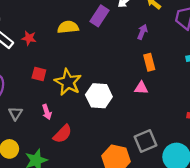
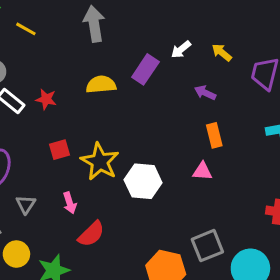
purple arrow: (142, 32) -> (205, 93), turned -88
red square: (39, 74) -> (59, 150), turned -32

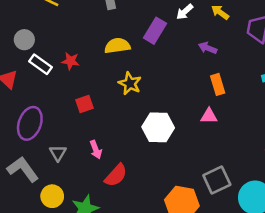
yellow star: (100, 162) -> (130, 83), moved, size x0.7

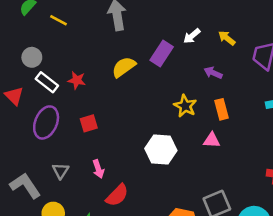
yellow semicircle: (117, 46) -> (124, 67), turned -30
yellow star: (130, 83) -> (185, 106), moved
purple ellipse: (30, 123) -> (46, 122), moved

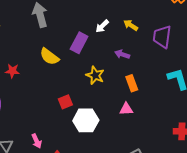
yellow semicircle: (124, 67) -> (49, 57), turned -102
yellow star: (185, 106) -> (95, 75), moved
red square: (89, 123) -> (65, 102), moved

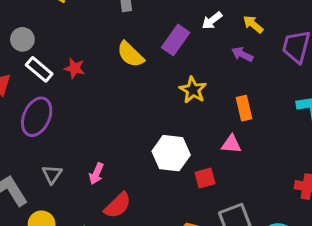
purple arrow: (122, 54) -> (242, 54), moved
red square: (65, 102) -> (205, 178), moved
pink arrow: (37, 141) -> (96, 174), turned 40

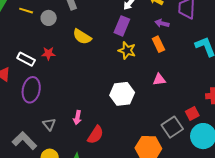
gray circle: (22, 39) -> (49, 18), moved
purple rectangle: (176, 40) -> (122, 26), moved
purple arrow: (242, 54) -> (162, 23), moved
orange rectangle: (244, 108) -> (158, 44), moved
red square: (205, 178) -> (192, 114), moved

